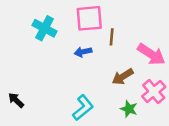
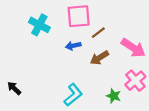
brown line: (112, 37) -> (98, 33), turned 48
brown arrow: (123, 77) -> (99, 58), moved

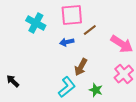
brown arrow: (99, 58) -> (81, 67), moved, turned -30
green star: (114, 96) -> (96, 90), moved

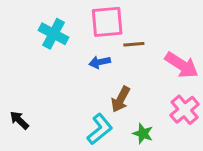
brown line: (90, 30) -> (134, 44), turned 32

